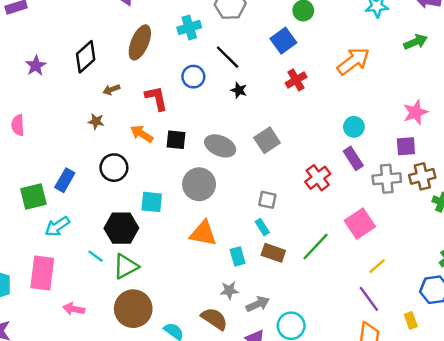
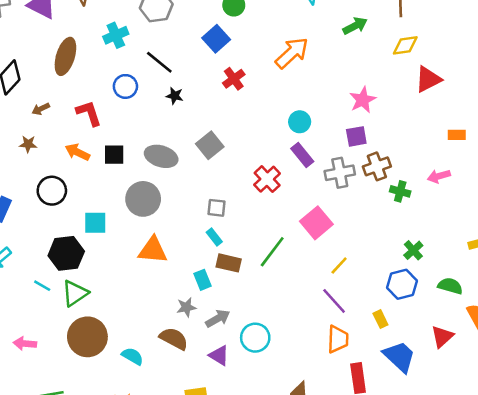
cyan rectangle: (238, 256) -> (203, 280), moved

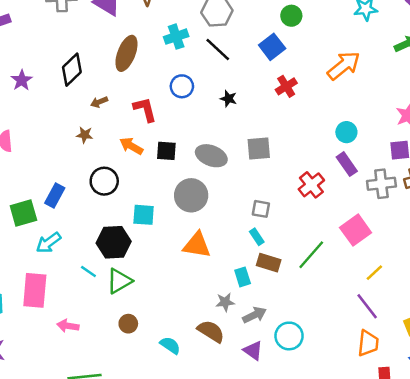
black line: (159, 62) -> (218, 50), moved
gray square: (210, 145) -> (259, 149), turned 30
brown circle: (87, 337) -> (128, 324), size x0.5

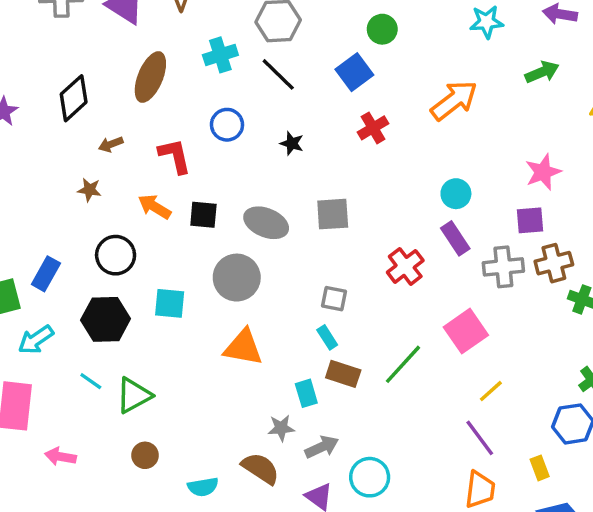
black hexagon: (114, 242) -> (106, 319), moved
cyan semicircle: (170, 345) -> (203, 487), turned 135

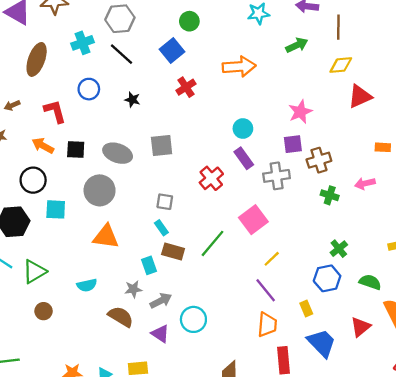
orange arrow: (454, 100) -> (239, 67), turned 36
black circle: (116, 255) -> (33, 180), moved
brown cross: (554, 263) -> (319, 160), moved
cyan semicircle: (203, 487) -> (87, 285), moved

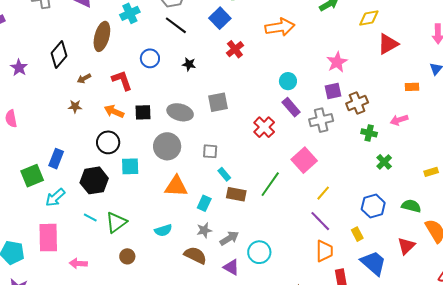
cyan cross: (83, 43) -> (130, 13), moved
gray square: (165, 202) -> (210, 151), moved
green cross: (339, 249) -> (384, 162), moved
cyan rectangle: (149, 265) -> (204, 203), moved, turned 49

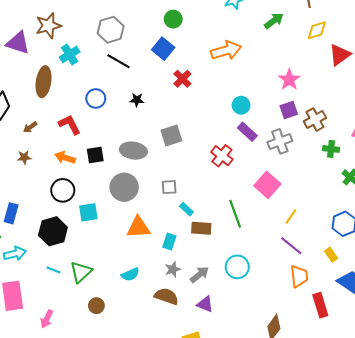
green line: (270, 184) -> (235, 214), turned -48
cyan arrow: (55, 198) -> (15, 254), turned -145
cyan circle: (259, 252) -> (237, 267), moved
pink arrow: (78, 263) -> (47, 319), turned -60

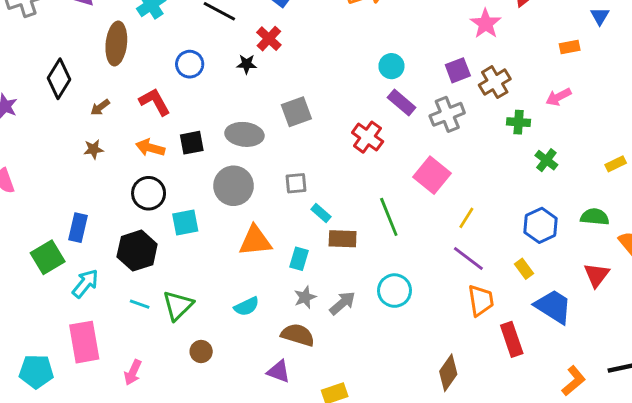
red cross: (182, 79) -> (269, 39), moved
pink star: (289, 80) -> (486, 24), moved
cyan arrow: (15, 254) -> (85, 283), turned -35
purple triangle: (205, 304) -> (279, 371), moved

